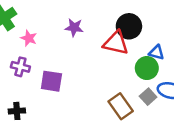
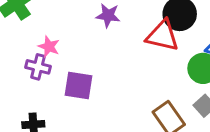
pink star: (29, 38) -> (49, 47), moved

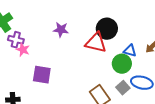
purple cross: (38, 67) -> (16, 40), moved

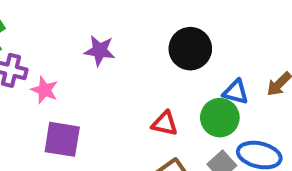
red triangle: (96, 43) -> (165, 124), moved, size x0.6
pink star: (23, 50) -> (44, 90), moved

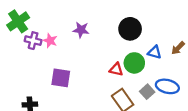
pink star: (44, 90) -> (50, 41), moved
green circle: (220, 118) -> (134, 63), moved

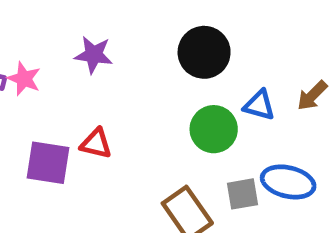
red triangle: (116, 69) -> (96, 144), moved
gray square: (147, 92) -> (242, 194), turned 32

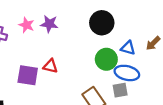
pink star: (24, 79) -> (26, 25), moved
blue ellipse: (288, 182) -> (127, 73), moved

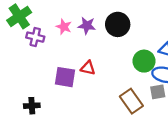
black circle: (102, 23) -> (118, 24), moved

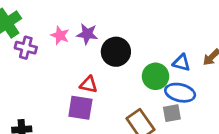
black circle: (118, 24) -> (116, 52), moved
purple square: (65, 77) -> (80, 108), moved

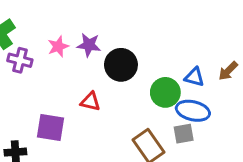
pink star: (60, 35) -> (58, 46), turned 30
purple square: (80, 108) -> (51, 128), moved

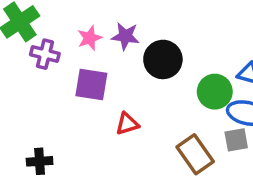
red triangle: (90, 102) -> (127, 124), moved, turned -30
purple square: (51, 128) -> (91, 84), moved

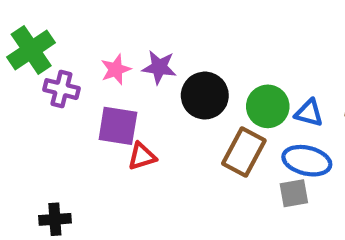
green circle: (215, 92) -> (268, 106), moved
red triangle: (127, 124) -> (142, 156), moved
brown rectangle: (195, 154) -> (244, 152), moved, turned 63

